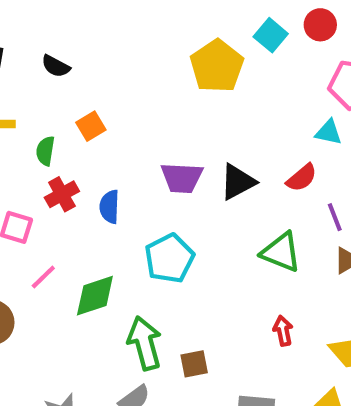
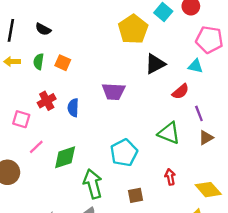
orange square: (91, 126) -> (63, 63), turned -35
green semicircle: (45, 151) -> (39, 62), moved
black triangle: (238, 182) -> (155, 64), moved
cyan pentagon: (169, 258) -> (124, 153), moved
brown square: (194, 364) -> (135, 195), moved

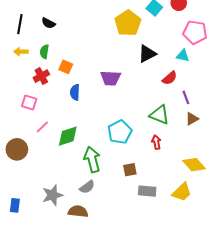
orange square: (63, 63) -> (66, 67), moved
red cross: (47, 101) -> (41, 76), moved
red arrow: (170, 177) -> (156, 142), moved

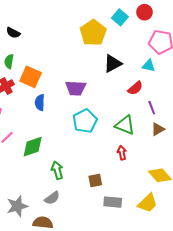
orange square: (66, 67) -> (31, 77), size x1.5
cyan pentagon: (120, 132) -> (85, 121), moved
green arrow: (92, 160) -> (57, 170), size x0.7

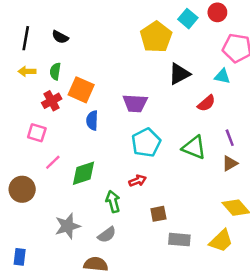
purple line: (152, 108) -> (230, 138), moved
brown triangle: (158, 129) -> (230, 163), moved
red arrow: (122, 153) -> (138, 181), moved, turned 80
gray star: (17, 206) -> (68, 226), moved

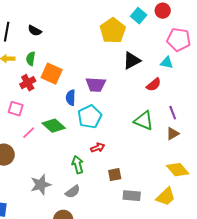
blue semicircle: (92, 120) -> (71, 98), moved
cyan pentagon: (146, 143) -> (90, 117), moved
green diamond: (84, 173) -> (54, 126), moved, turned 60

